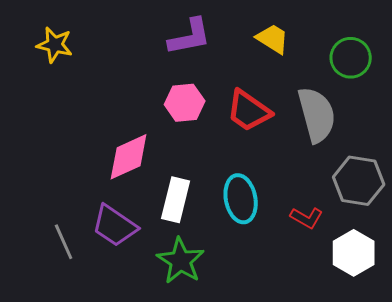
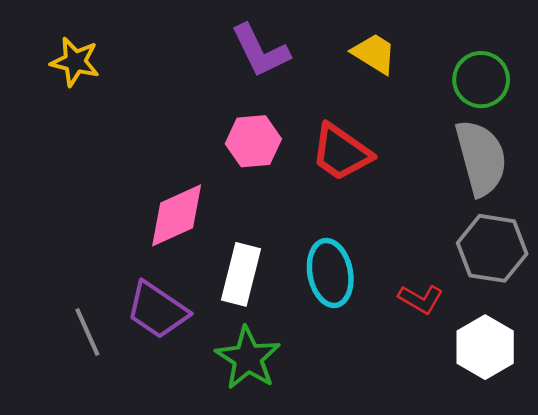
purple L-shape: (190, 37) -> (260, 51), turned 75
gray semicircle: (317, 115) -> (481, 158), moved

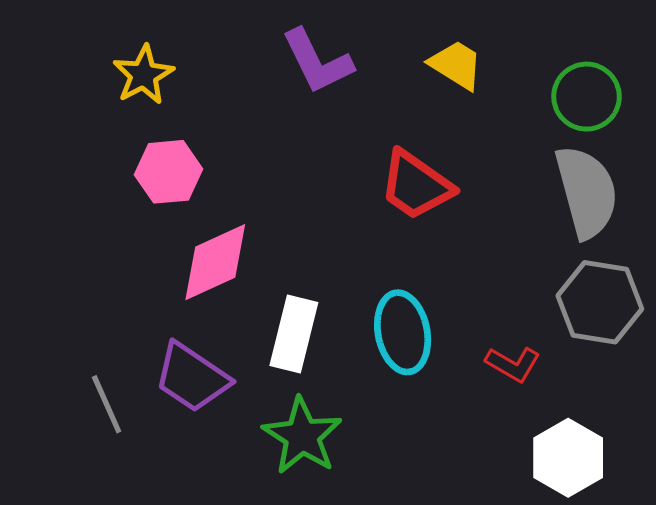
yellow star: (75, 62) -> (143, 75), moved, turned 30
pink hexagon: (253, 141) -> (168, 172), moved
white hexagon: (485, 347) -> (568, 458), moved

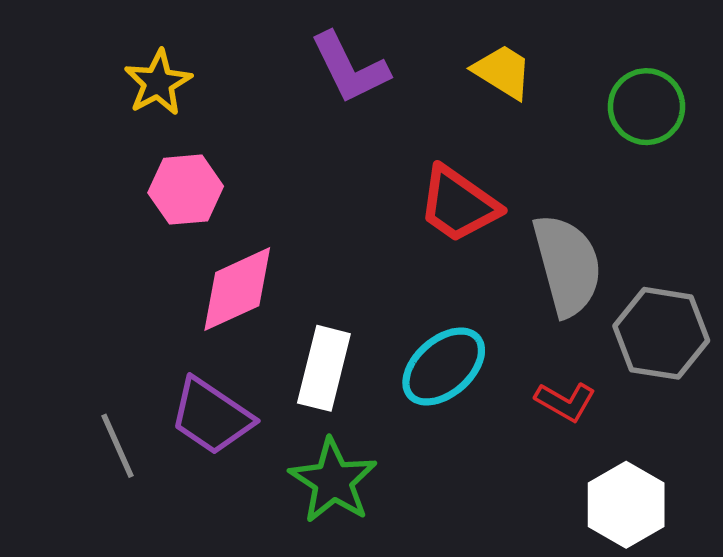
gray semicircle: (587, 192) -> (567, 265), moved
cyan ellipse: (403, 332) -> (444, 367), turned 60

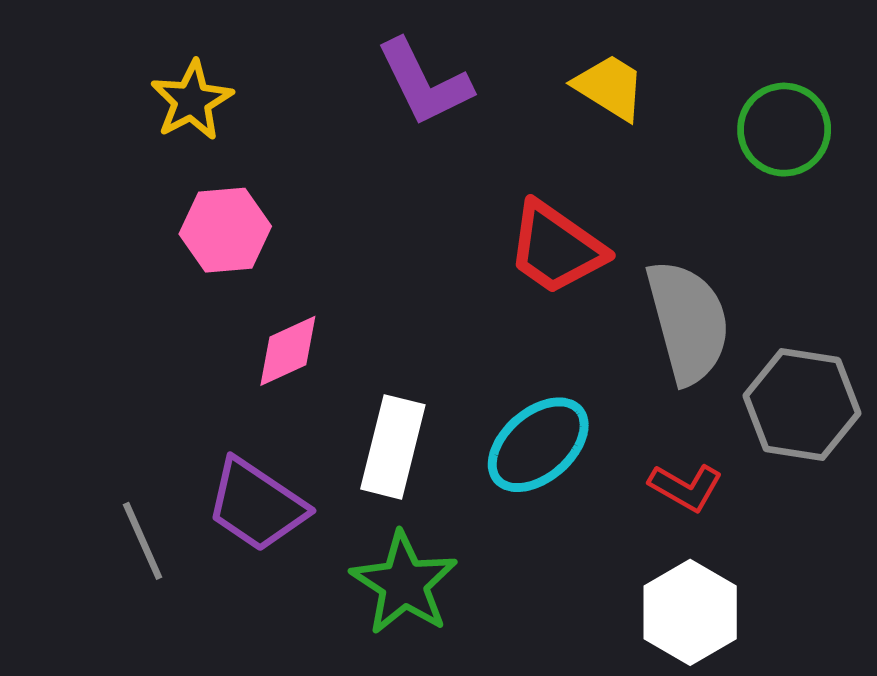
pink diamond: (237, 289) -> (288, 351), size x0.7
white hexagon: (626, 505) -> (690, 612), moved

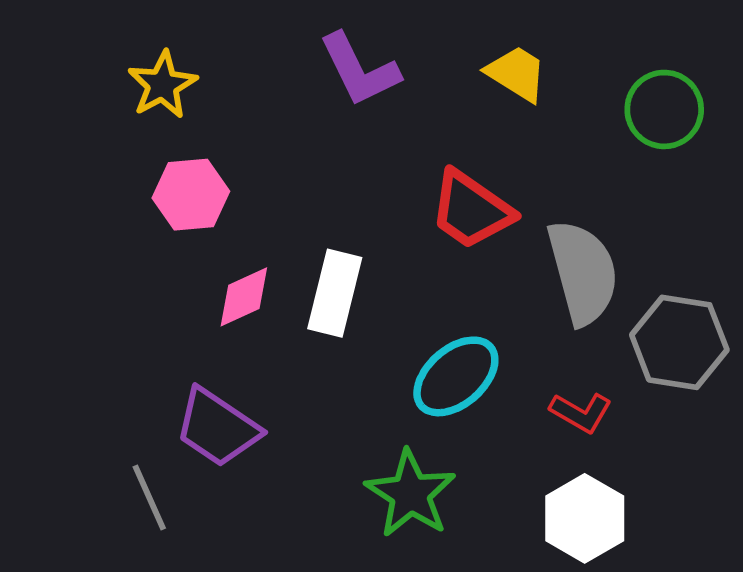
white rectangle: (393, 447) -> (335, 293), moved
gray line: (143, 541) -> (149, 498), moved
green star: (404, 583) -> (411, 494), moved

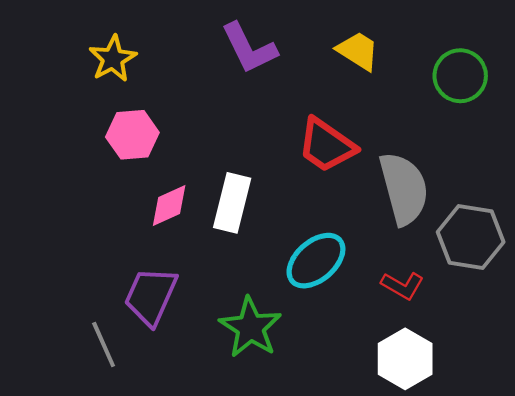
purple trapezoid: (217, 428) -> (151, 296), turned 80
green star: (411, 494) -> (250, 327), moved

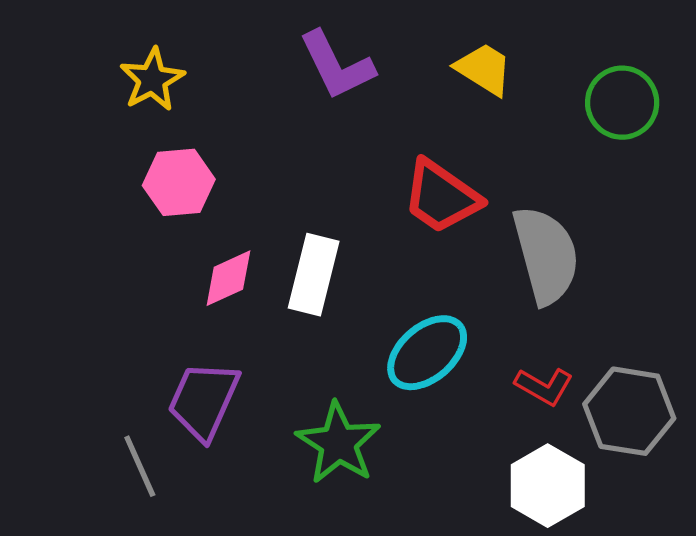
gray hexagon: (471, 237) -> (629, 411), moved

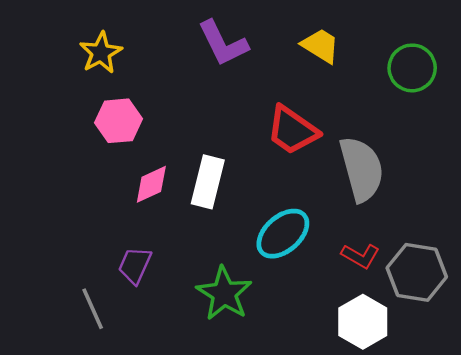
purple trapezoid: (204, 401) -> (135, 265), size x0.7

